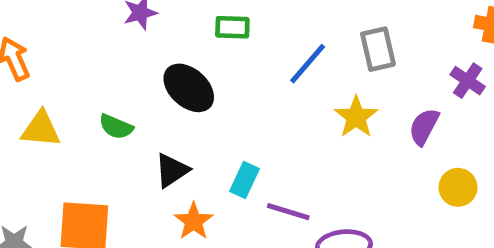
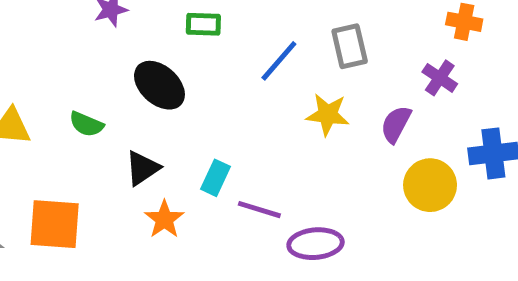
yellow star: (356, 117) -> (328, 114), turned -30
yellow circle: (458, 187) -> (430, 185), size x1.4

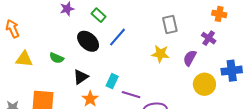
green rectangle: (203, 24) -> (99, 15), moved, turned 40
blue line: (279, 61) -> (117, 37), moved

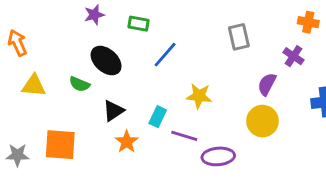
green rectangle: (99, 15) -> (138, 24), turned -32
black ellipse: (88, 41) -> (106, 61), moved
yellow star: (160, 54) -> (199, 96), moved
yellow circle: (204, 84) -> (262, 121), moved

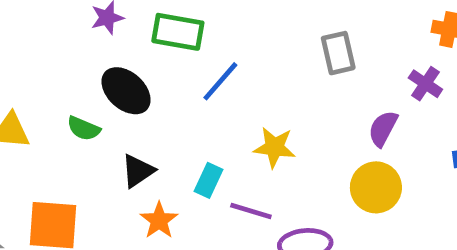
green rectangle: (138, 24) -> (178, 32), size x1.5

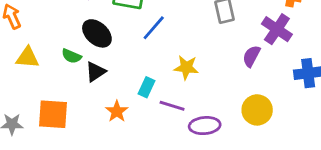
purple cross: (425, 84) -> (277, 29), size x1.5
black triangle: (138, 171) -> (96, 72), moved
yellow circle: (376, 187) -> (257, 110), moved

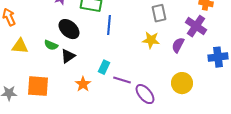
blue line: (154, 28) -> (109, 25), turned -36
yellow star: (186, 67) -> (151, 40), moved
purple ellipse: (205, 126) -> (145, 94), turned 55

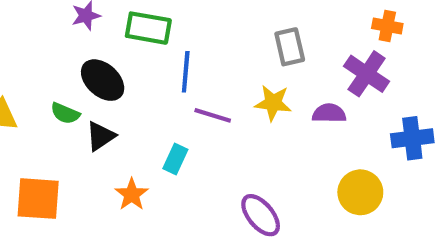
purple semicircle: (178, 45) -> (329, 113), turned 63
purple line: (122, 80) -> (213, 115), moved
yellow circle: (182, 83) -> (360, 192), moved

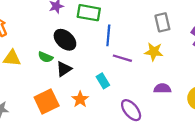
purple semicircle: (329, 113) -> (162, 88), moved
cyan rectangle: (175, 159) -> (103, 81), turned -56
orange square: (38, 199) -> (47, 101), moved, turned -30
purple ellipse: (261, 215) -> (131, 110), moved

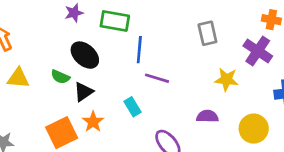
yellow star: (154, 52) -> (226, 80), moved
orange star: (80, 99) -> (93, 122), moved

